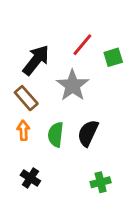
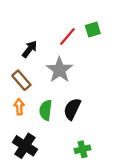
green square: (113, 57) -> (93, 30), moved
black arrow: (36, 60) -> (30, 49), size x0.7
black cross: (30, 178) -> (25, 146), size x1.5

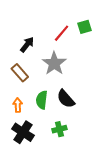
orange arrow: (19, 107) -> (18, 105), moved
black semicircle: (72, 109) -> (66, 99), turned -66
green cross: (82, 149) -> (59, 129), moved

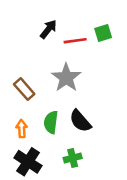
red line: (62, 33) -> (75, 41), turned 42
black arrow: (27, 45) -> (48, 29), moved

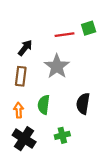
black arrow: (48, 29) -> (25, 48), moved
brown rectangle: (24, 89) -> (21, 76), turned 48
black semicircle: (80, 121) -> (83, 104), moved, turned 50

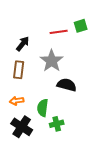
black semicircle: (83, 104) -> (67, 85), moved, turned 96
green semicircle: (44, 105) -> (43, 108), moved
orange arrow: (19, 110) -> (17, 101), turned -96

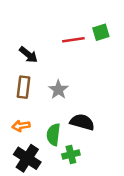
black arrow: (23, 44) -> (28, 55), turned 91
gray star: (52, 61) -> (58, 90), moved, size x0.7
black semicircle: (67, 85) -> (82, 122), moved

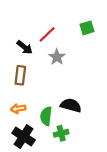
red line: (73, 40) -> (47, 34), moved, turned -36
gray star: (58, 90) -> (57, 57), moved

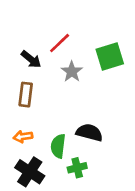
green square: (87, 28) -> (110, 57), moved, size x1.5

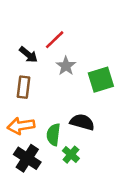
green square: (110, 57) -> (101, 80), moved
orange arrow: (23, 137) -> (21, 126), size x1.5
green cross: (77, 168) -> (71, 155), turned -35

